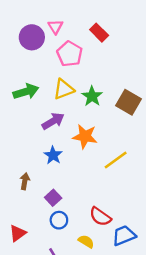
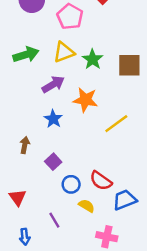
brown square: (129, 102) -> (129, 65), turned -30
blue circle: (59, 220) -> (71, 184), moved
red triangle: (18, 233) -> (18, 197), turned -30

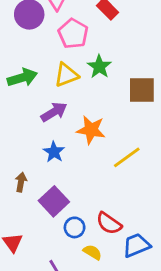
green star: (93, 59) -> (99, 67), moved
purple square: (53, 162) -> (54, 201), size x1.5

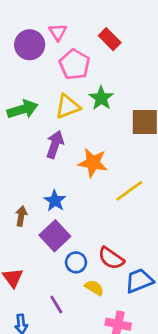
purple arrow: (54, 112) -> (55, 144), turned -40
blue star: (54, 152) -> (55, 201), moved

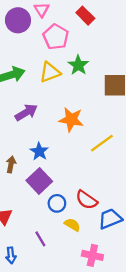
purple arrow: (55, 144) -> (26, 112), moved, turned 40

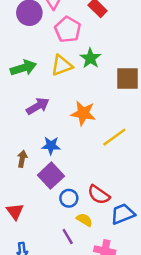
blue star: (39, 151) -> (51, 146), turned -30
purple line: (40, 239) -> (68, 237), moved

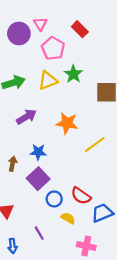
purple line: (68, 237) -> (39, 233), moved

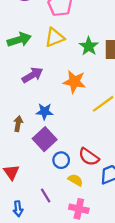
green star: (73, 74) -> (89, 46), moved
pink cross: (86, 246) -> (79, 209), moved

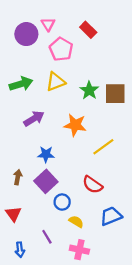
brown arrow: (18, 124) -> (18, 177), moved
red semicircle: (89, 157) -> (92, 185), moved

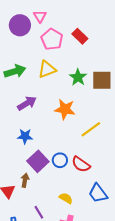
red rectangle: (88, 30) -> (80, 36), moved
blue star: (46, 154) -> (25, 136), moved
brown arrow: (18, 177) -> (25, 180), moved
blue circle: (62, 202) -> (60, 160), moved
blue trapezoid: (111, 216) -> (98, 193), turned -105

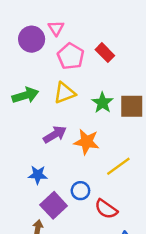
purple arrow: (27, 103) -> (55, 134), moved
blue circle: (60, 160) -> (80, 191), moved

